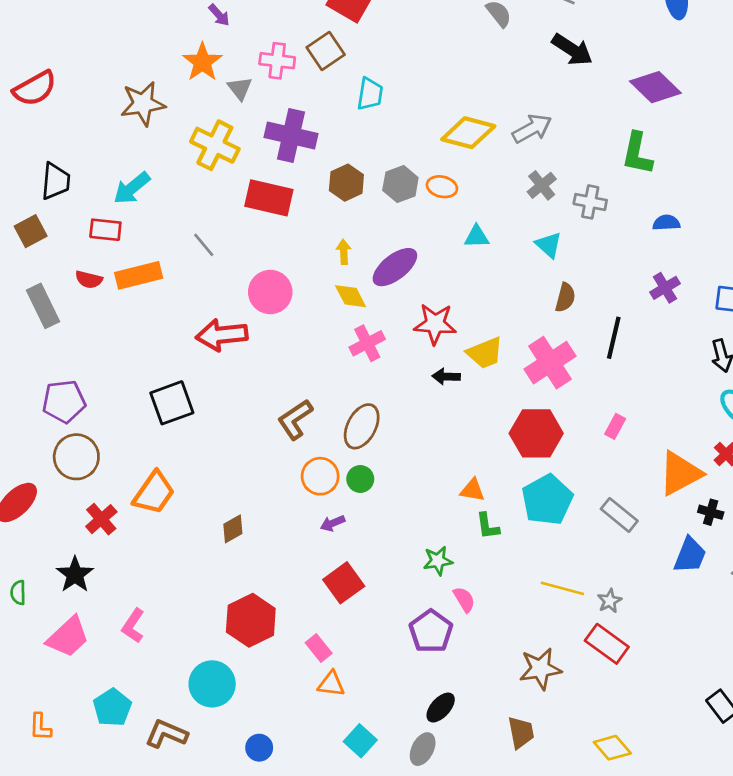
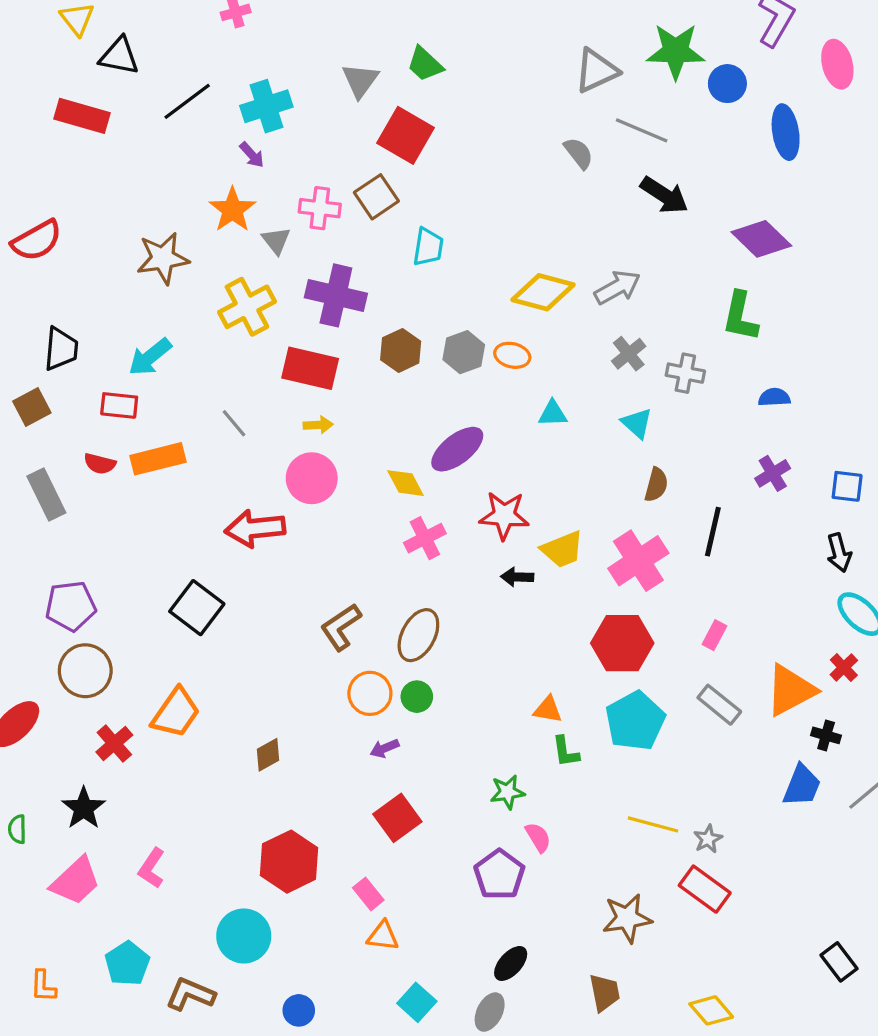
yellow cross: (215, 145) -> (247, 307), turned 36
yellow arrow: (344, 252) -> (318, 425), moved, turned 90
black square: (172, 403) -> (197, 608), turned -33
gray rectangle: (619, 515) -> (719, 705), moved

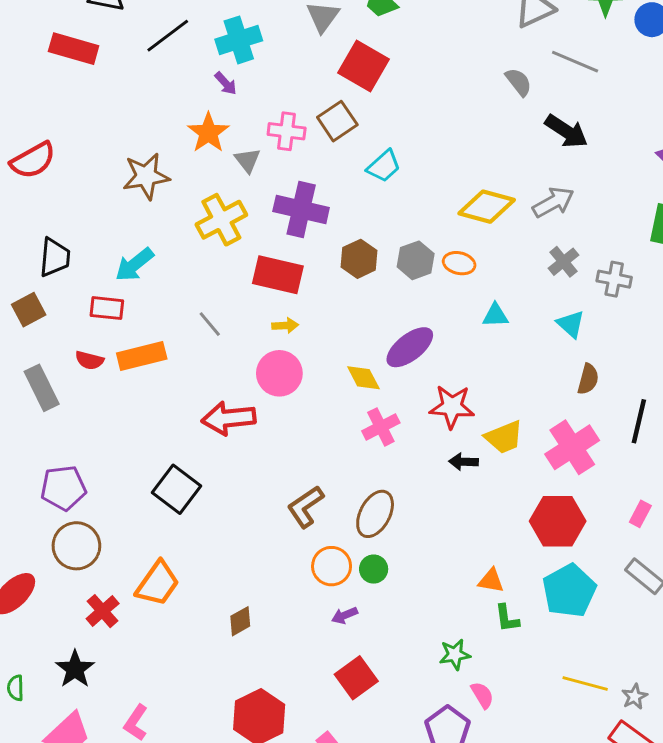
black arrow: (664, 195) -> (566, 131), moved
cyan trapezoid: (428, 247) -> (384, 166), turned 39

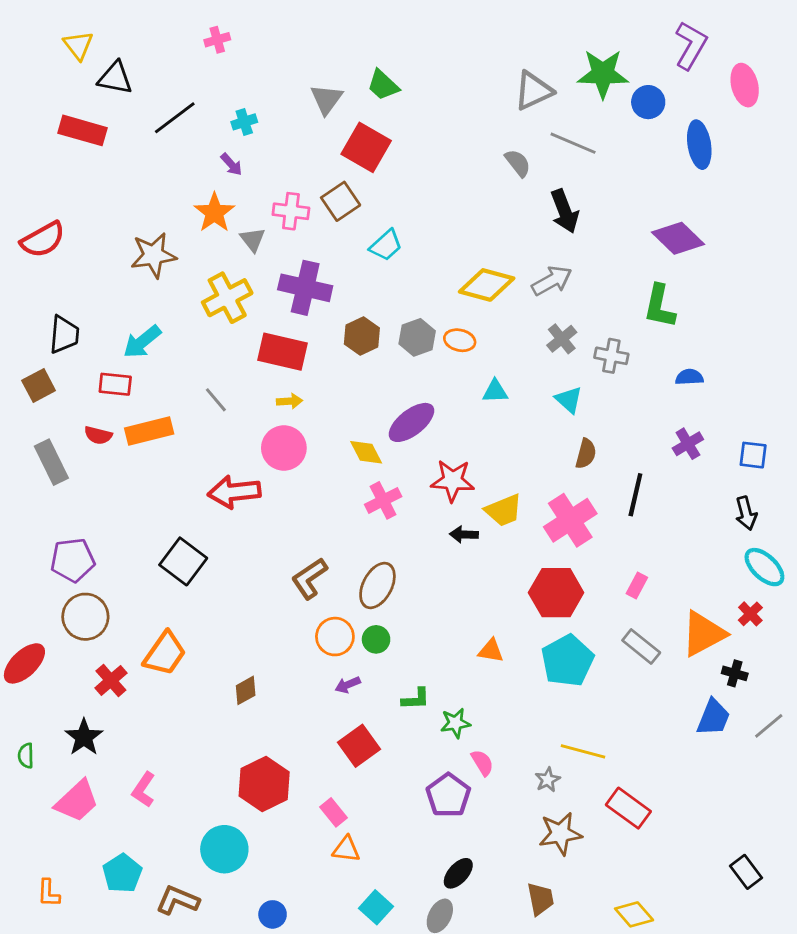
cyan cross: (239, 40) -> (244, 122), size x0.6
black arrow: (566, 131) -> (565, 211), turned 36
green L-shape: (507, 618) -> (416, 699), moved, turned -84
gray star: (634, 697) -> (548, 780), moved

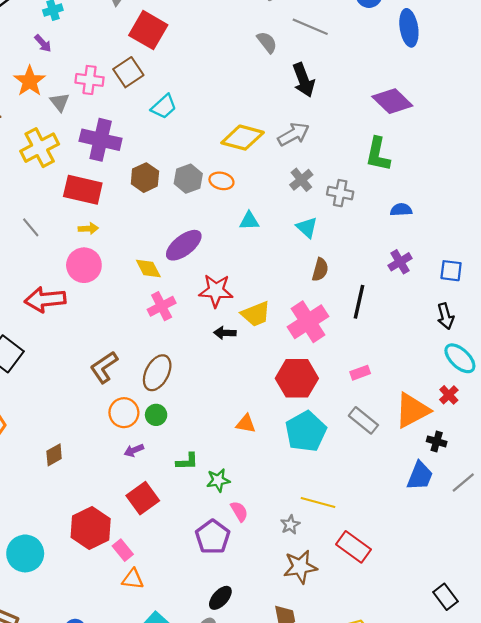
pink rectangle: (637, 586) -> (360, 373), turned 42
red hexagon: (264, 784) -> (91, 528), moved
cyan circle: (224, 849) -> (25, 553), moved

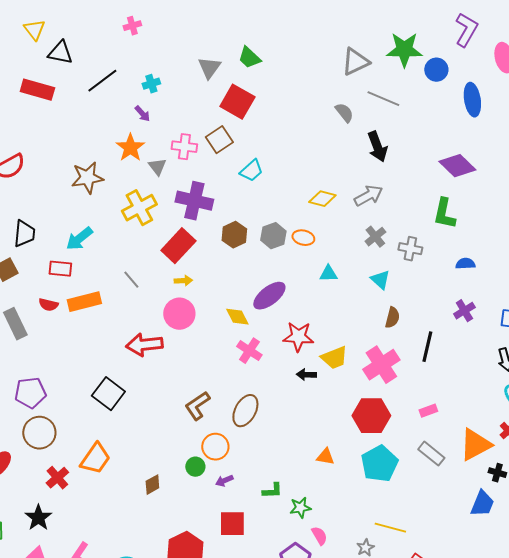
yellow diamond: (243, 138) -> (322, 199), size x0.7
red rectangle: (83, 190) -> (178, 246), turned -60
pink cross: (162, 306) -> (249, 351), turned -30
green circle: (156, 415) -> (195, 467), moved
red square: (143, 498) -> (232, 524), turned 36

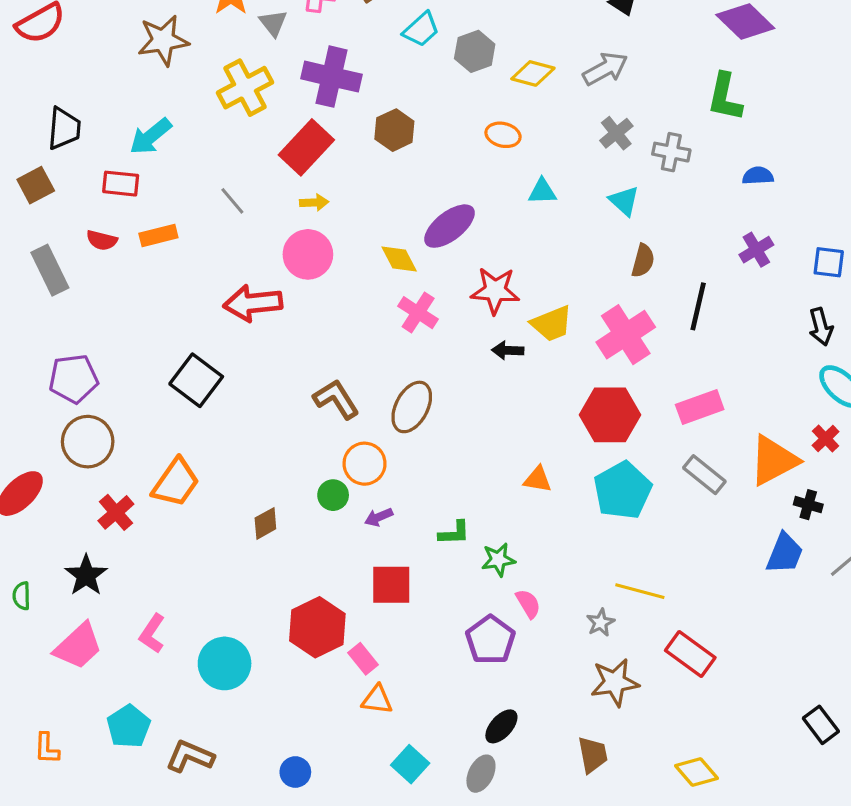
gray hexagon: (273, 236) -> (475, 51), moved
orange rectangle: (84, 302) -> (158, 235), size x0.7
brown L-shape: (197, 406) -> (336, 399), turned 92
pink rectangle: (428, 411) -> (700, 407), size x1.6

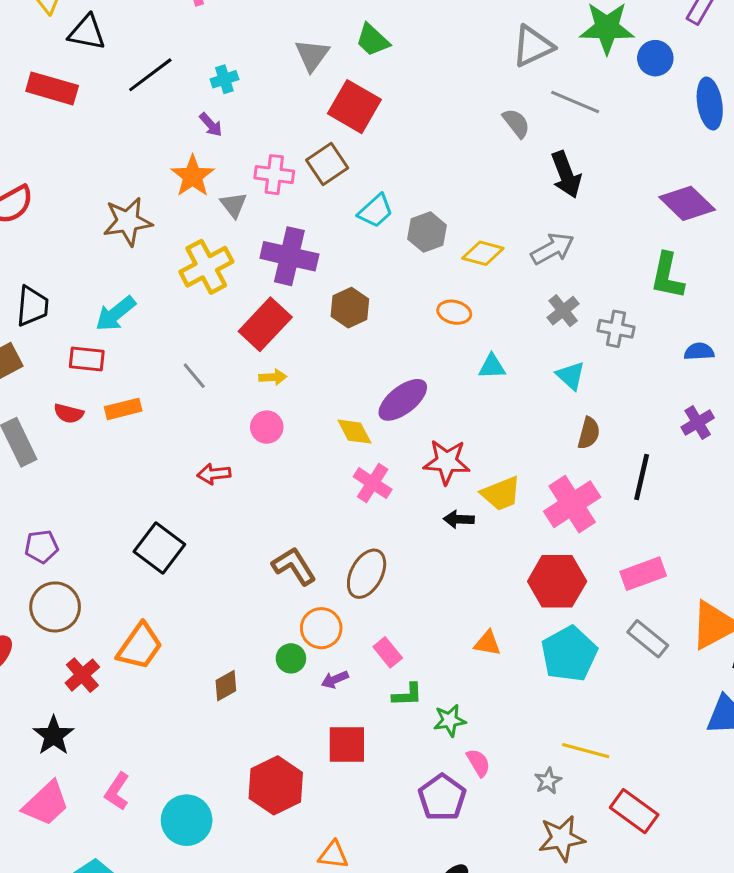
pink circle: (308, 254) -> (267, 427), size x0.7
red arrow: (253, 303) -> (214, 474), size x0.6
purple pentagon: (73, 379) -> (41, 547), size x0.7
pink rectangle: (363, 659) -> (388, 652), moved

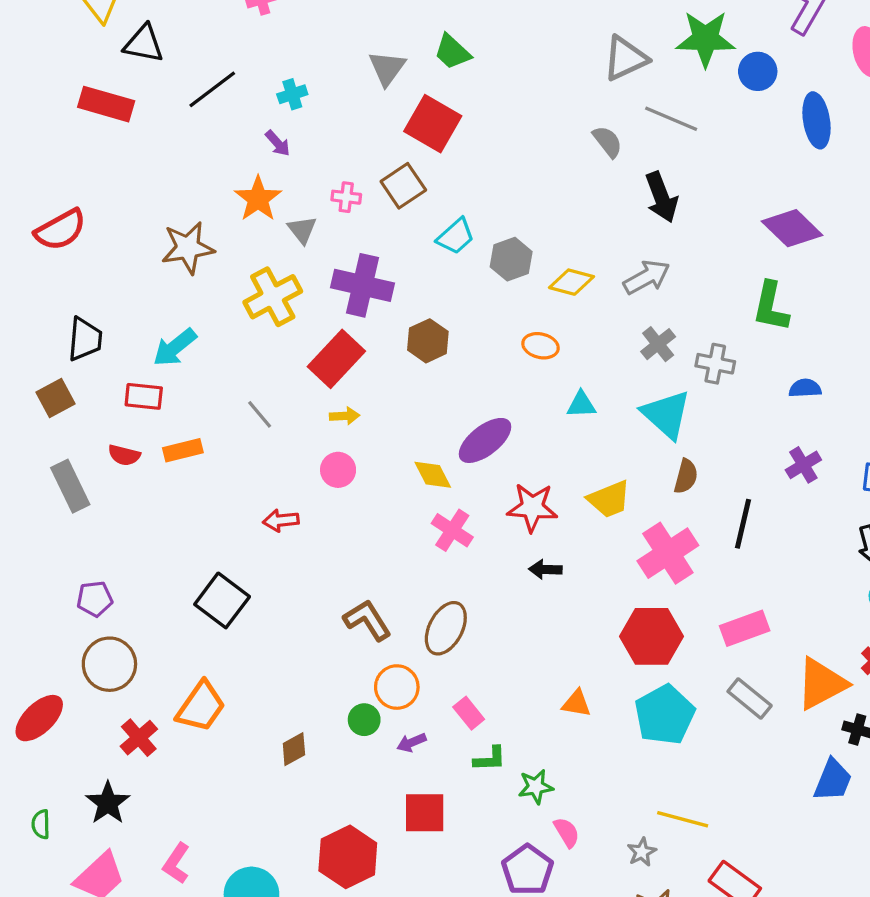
pink cross: (274, 175) -> (346, 197), size x0.7
cyan triangle: (571, 376) -> (666, 414), size x1.6
yellow trapezoid: (501, 494) -> (609, 499), moved

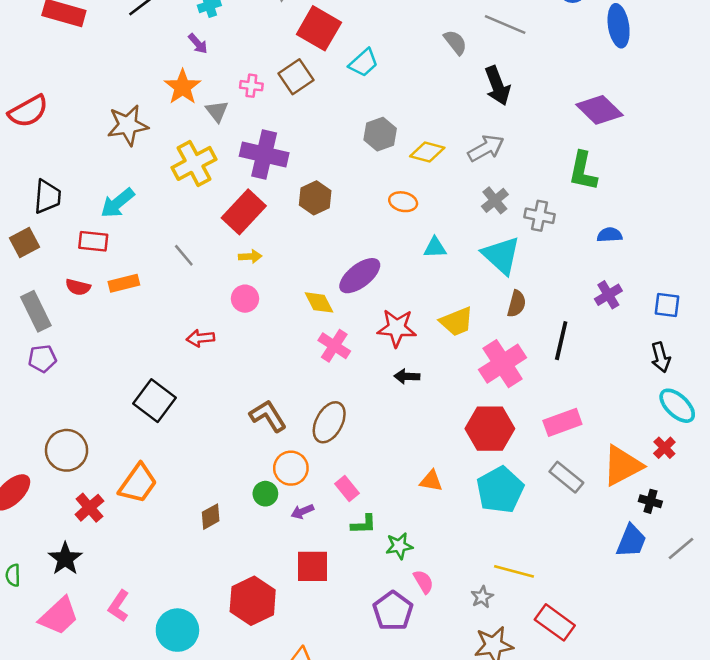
cyan trapezoid: (456, 236) -> (364, 63), moved
purple pentagon: (95, 599) -> (42, 359), moved

